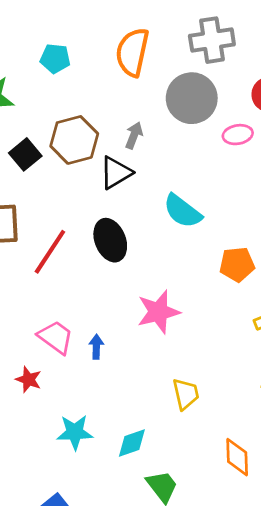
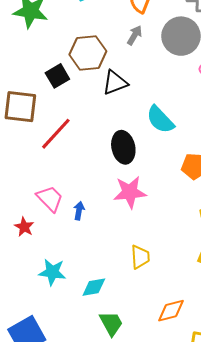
gray arrow: (134, 135) -> (135, 35), moved
black square: (25, 154) -> (57, 76), moved
black ellipse: (110, 240) -> (123, 147), moved
orange diamond: (237, 457) -> (171, 311), turned 68

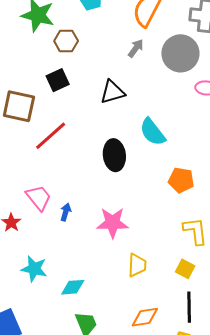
brown hexagon: (88, 53) -> (66, 41), moved, size x0.7
pink star: (130, 192) -> (113, 223), moved
yellow trapezoid: (140, 257) -> (137, 265), moved

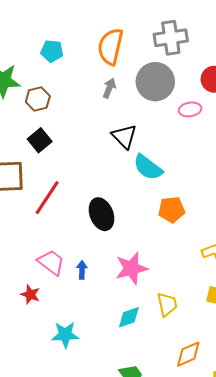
black triangle: (112, 92) -> (124, 136), moved, turned -44
black ellipse: (114, 155) -> (102, 214), moved
orange pentagon: (181, 180) -> (172, 210), moved
cyan diamond: (73, 287) -> (129, 317), moved

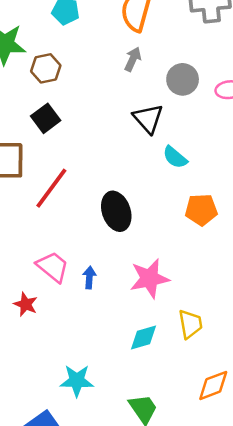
gray circle: (155, 82) -> (183, 79), moved, size x0.7
cyan semicircle: (148, 167) -> (175, 157), size x0.7
cyan star: (65, 335) -> (77, 381), moved

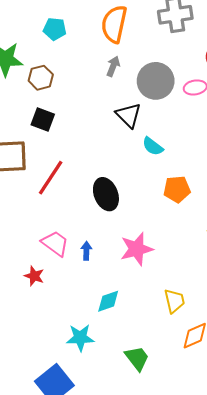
gray circle: (183, 79) -> (156, 81), size x1.4
black square: (46, 118) -> (43, 120), turned -30
yellow trapezoid: (190, 324) -> (174, 301), moved
cyan diamond: (143, 337) -> (108, 301), moved

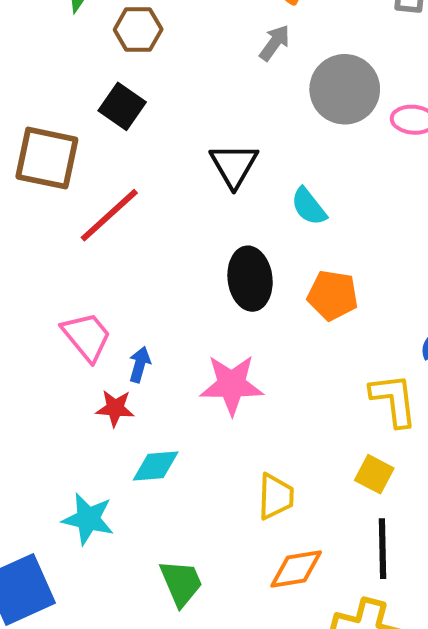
black triangle: (129, 115) -> (234, 165), moved
black ellipse: (106, 194) -> (250, 279), moved
red star: (34, 276) -> (115, 408), moved, turned -30

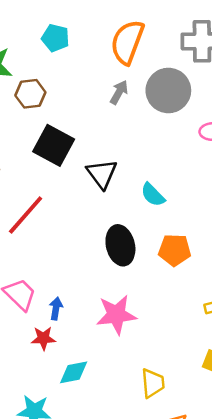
gray circle: (345, 89) -> (168, 90), moved
black square: (122, 106) -> (54, 145), moved, size x1.4

